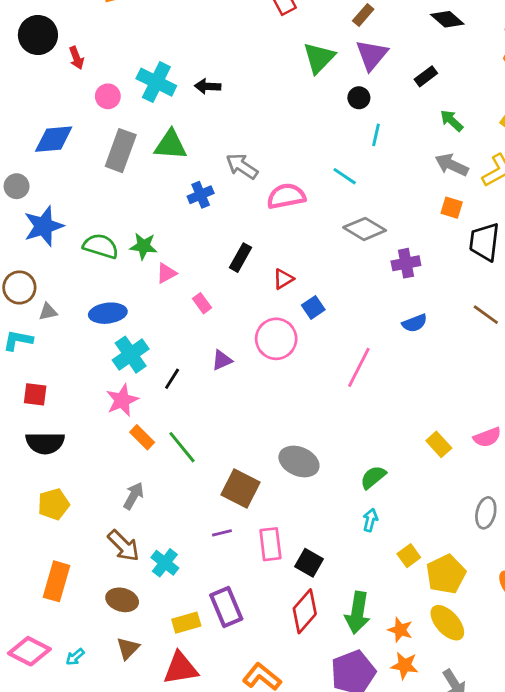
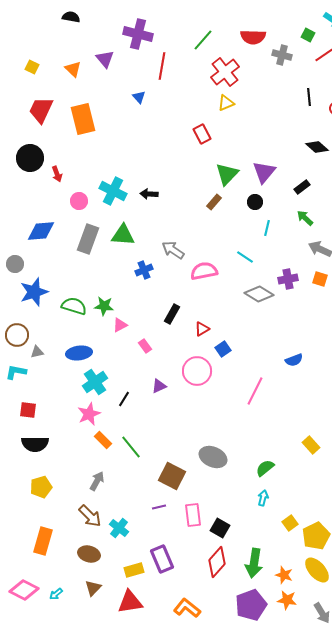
brown rectangle: (363, 15) -> (214, 202), moved
green arrow: (452, 121) -> (305, 218), moved
purple cross: (406, 263) -> (288, 279), moved

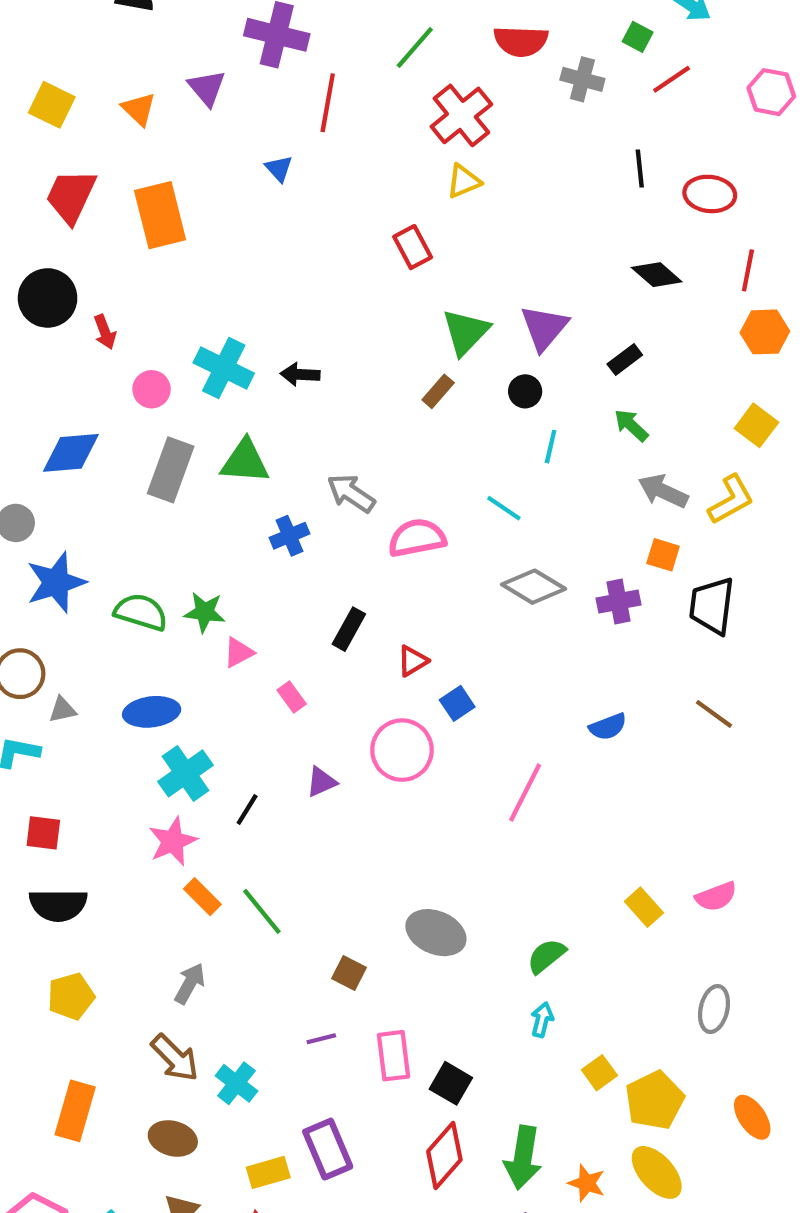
yellow square: (32, 67) -> (52, 105), size x1.5
purple cross: (288, 279) -> (618, 601), moved
brown square: (172, 476) -> (349, 973), size x0.6

